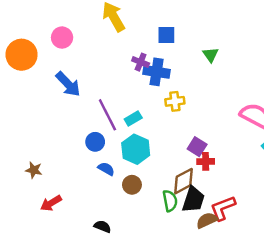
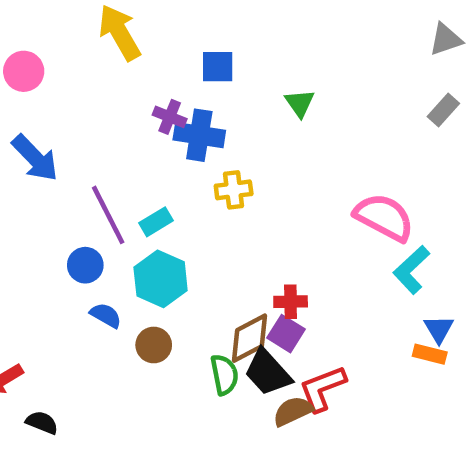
purple square: (197, 147) -> (286, 334), moved
black trapezoid: (193, 199) -> (268, 372), turned 120
black semicircle: (103, 226) -> (42, 423), moved

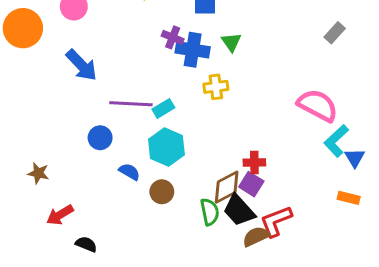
green triangle: (300, 103) -> (231, 42), moved
gray rectangle: (443, 110) -> (335, 33), moved
purple line: (108, 215) -> (131, 104), turned -60
blue circle: (85, 265) -> (100, 138), moved
blue triangle: (439, 329) -> (355, 158), moved

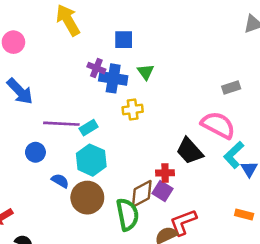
gray rectangle: (335, 33) -> (231, 87), moved, turned 30
brown circle: (162, 192) -> (87, 198), size x1.6
orange rectangle: (349, 198) -> (244, 214), moved
black trapezoid: (239, 210) -> (190, 151), moved
green semicircle: (210, 212) -> (127, 214), size x1.4

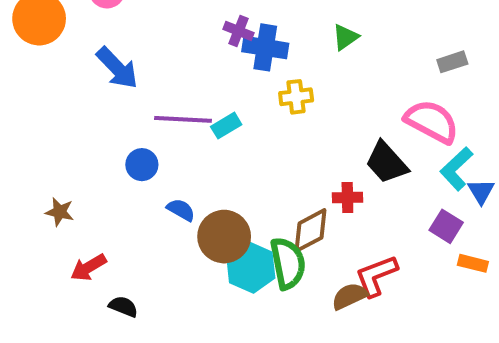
green triangle: (146, 72) -> (345, 37), moved, turned 30
cyan hexagon: (91, 160) -> (251, 267), moved
purple square: (162, 191) -> (446, 226), moved

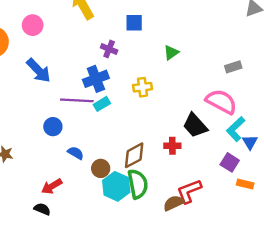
blue cross: (265, 47) -> (96, 79), moved, turned -30
brown diamond: (310, 230) -> (134, 155), moved
brown circle: (224, 237) -> (101, 168), size x0.6
red arrow: (88, 267) -> (52, 186), moved

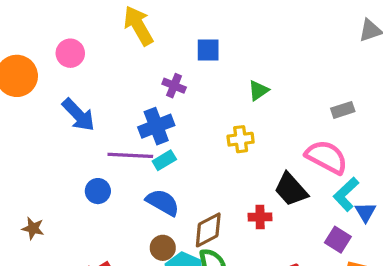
yellow cross: (142, 87) -> (241, 139), moved
blue semicircle: (76, 153) -> (163, 202), moved, size x1.5

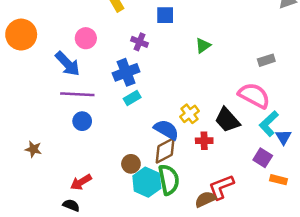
pink circle: (70, 53) -> (86, 38), moved
yellow cross: (241, 139) -> (190, 114), moved, turned -30
purple line: (130, 155) -> (77, 94), moved
blue semicircle: (163, 202) -> (166, 130), moved

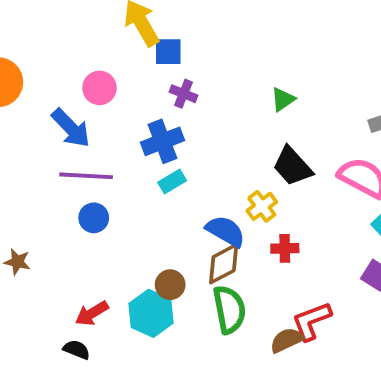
blue square: (165, 15) -> (168, 52), moved
black trapezoid: (227, 120) -> (292, 166), moved
cyan hexagon: (147, 182) -> (151, 313), moved

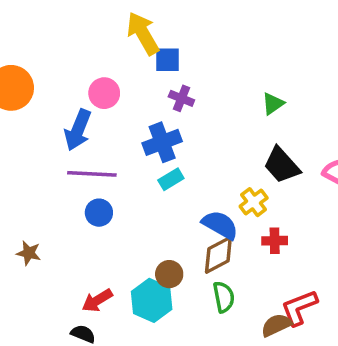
blue arrow: (71, 128) -> (78, 130), turned 66
green semicircle: (229, 310) -> (224, 297), size x0.7

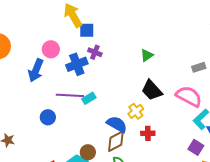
blue cross: (162, 142) -> (77, 64), moved
purple line: (92, 174) -> (70, 95), moved

